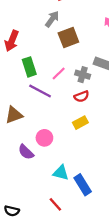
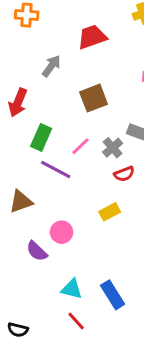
gray arrow: (52, 19) -> (51, 66), moved
green rectangle: (29, 67) -> (41, 137), turned 42
gray cross: (83, 75) -> (113, 148), turned 32
red semicircle: (82, 96) -> (124, 174), moved
cyan triangle: (61, 173) -> (72, 289), moved

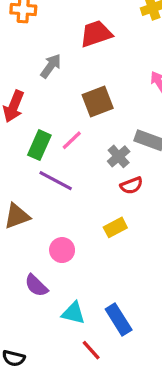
pink line: (80, 146) -> (72, 140), moved
purple semicircle: (37, 251) -> (36, 286), moved
red line: (76, 321) -> (91, 350), moved

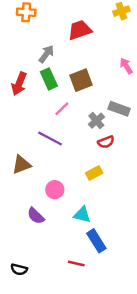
green rectangle: (39, 145) -> (49, 79), moved, turned -48
cyan triangle: (73, 313) -> (82, 215), moved
red line: (91, 350) -> (76, 263), turned -35

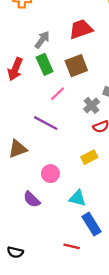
red trapezoid: (80, 30) -> (81, 29), moved

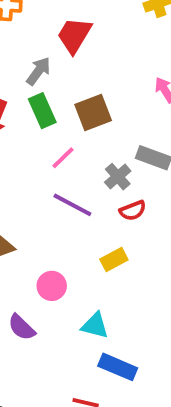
red trapezoid: (81, 29) -> (74, 35), moved, turned -40
purple line: (46, 123) -> (72, 205), moved
blue rectangle: (92, 224) -> (118, 367), turned -35

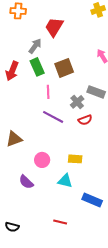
pink line: (63, 158) -> (48, 92), turned -48
yellow rectangle: (114, 260) -> (75, 159), moved, turned 32
blue rectangle: (118, 367) -> (92, 200), moved

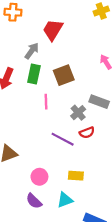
green rectangle: (37, 67) -> (34, 74), turned 36
purple line: (53, 117) -> (63, 139), moved
cyan triangle: (65, 181) -> (65, 200), turned -35
purple semicircle: (26, 182) -> (34, 201), moved

